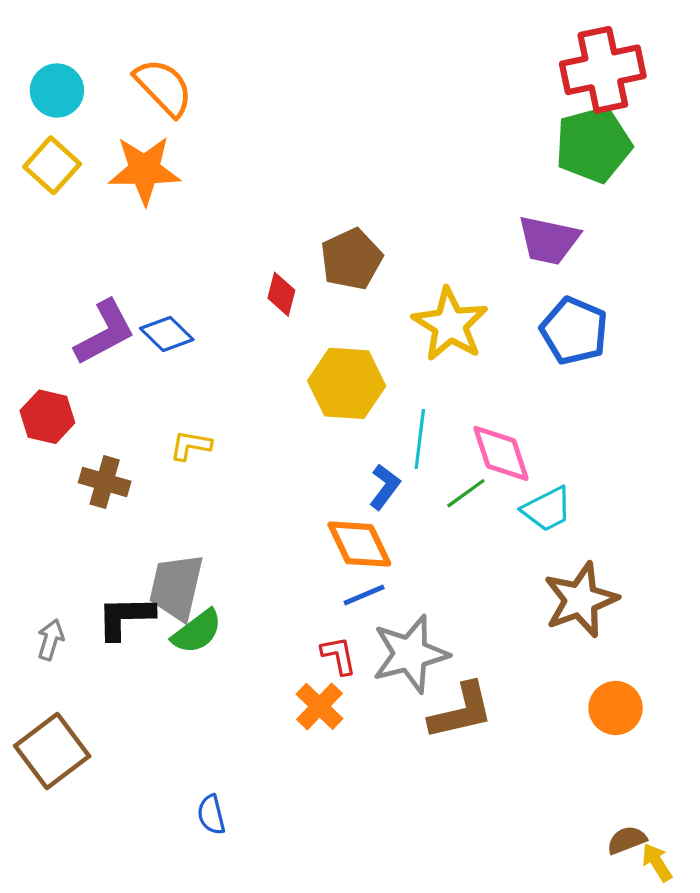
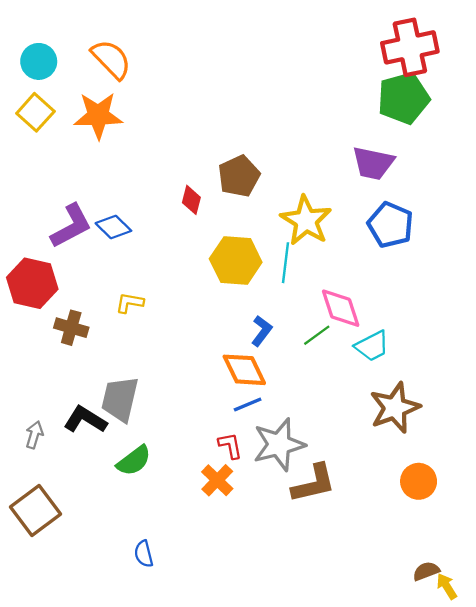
red hexagon: (47, 417) -> (32, 283), size x1.4
cyan line: (420, 439) -> (285, 263), moved
black L-shape: (125, 617) -> (85, 420), turned 33
green semicircle: (197, 632) -> (134, 461), moved

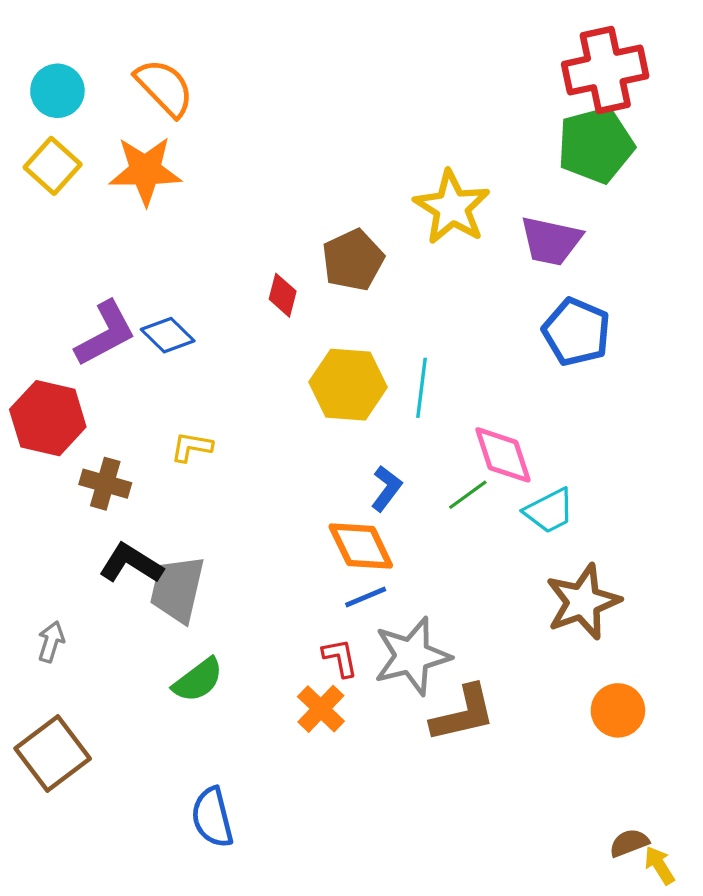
yellow star: (306, 221) -> (452, 207), moved
black L-shape: (85, 420) -> (131, 563), moved
blue semicircle: (144, 554) -> (212, 817), size x1.5

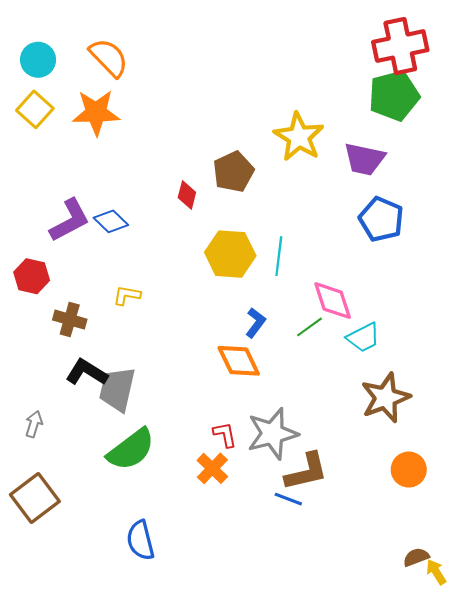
red hexagon: (48, 418) -> (32, 276), size x0.7
blue line: (366, 597) -> (288, 499), moved, turned 44
green semicircle: (198, 680) -> (131, 449), size x1.4

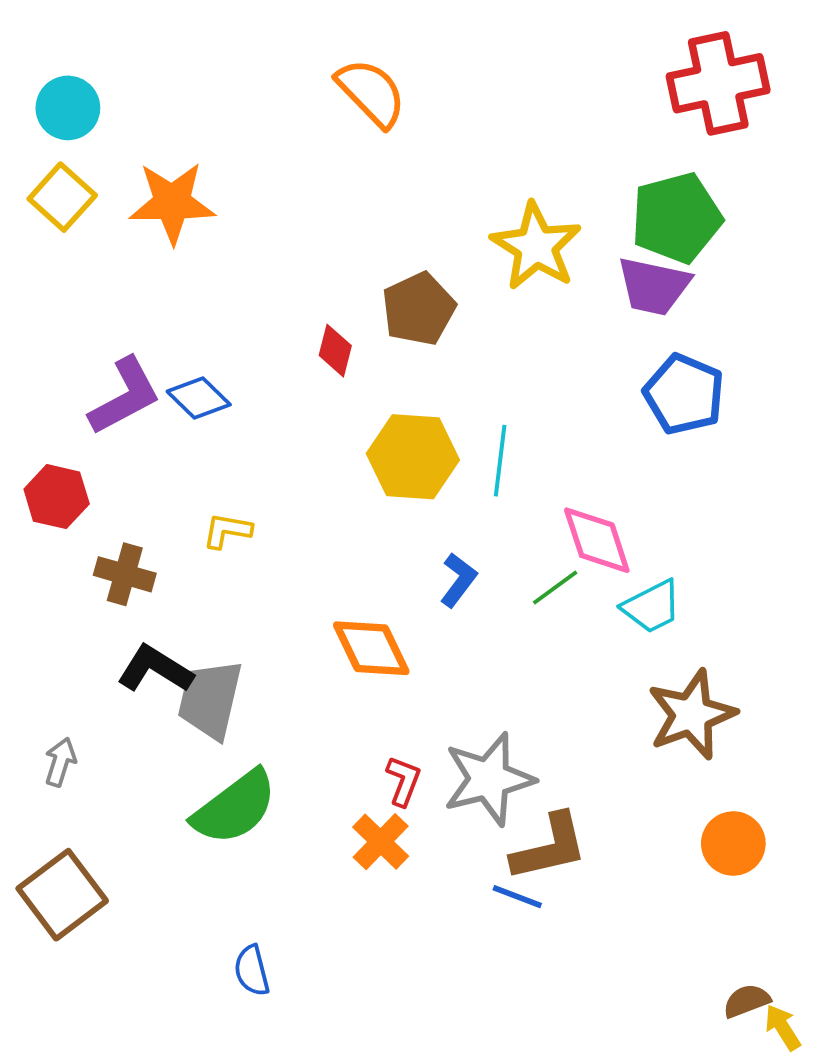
orange semicircle: (109, 58) -> (371, 93), moved
green pentagon: (394, 96) -> (676, 218), moved
orange diamond: (239, 361) -> (371, 648), moved
red L-shape: (225, 435) -> (403, 781), turned 32
blue semicircle: (140, 540) -> (252, 971), size x0.7

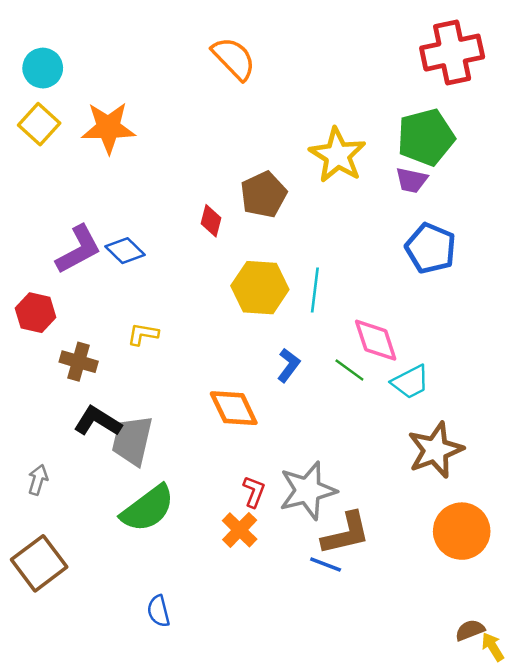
purple trapezoid: (654, 286) -> (412, 180), size x0.7
green line: (555, 588) -> (349, 370), turned 72
orange circle: (733, 843) -> (462, 531), size x1.4

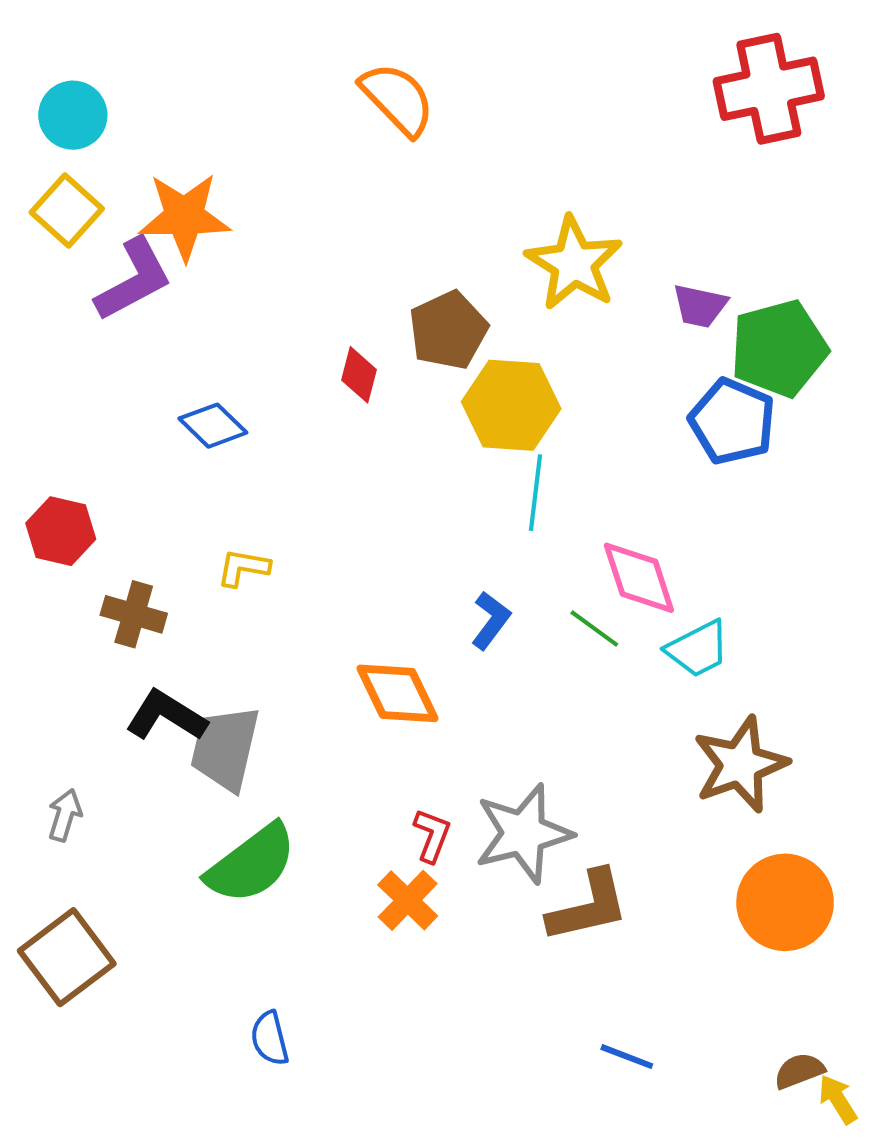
green pentagon: (426, 137) -> (779, 348), moved
purple L-shape: (79, 249) -> (134, 279), moved
yellow hexagon: (260, 288) -> (511, 405), moved
blue line: (326, 565) -> (627, 1057), moved

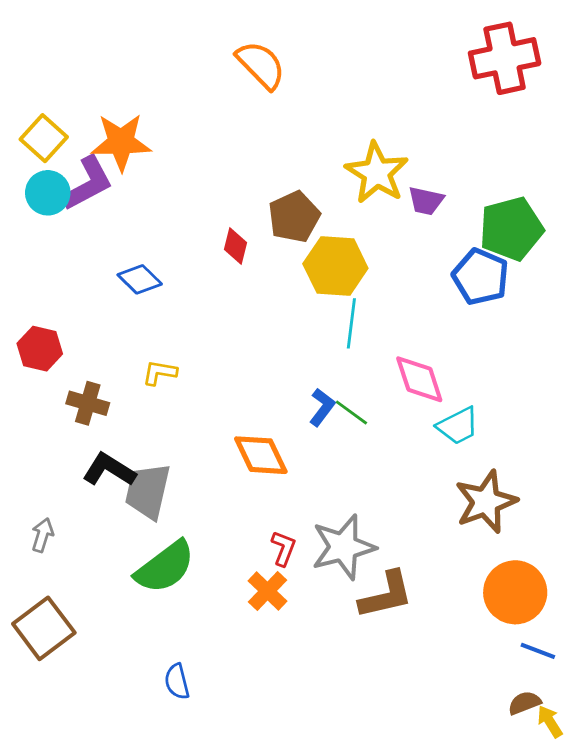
cyan circle: (73, 115) -> (48, 193), moved
purple trapezoid: (700, 306) -> (426, 201), moved
green line: (594, 628) -> (351, 413), moved
blue line: (627, 1057) -> (538, 651), moved

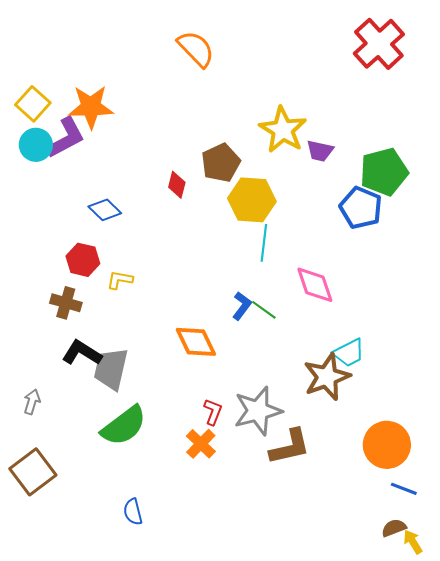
red cross: (505, 58) -> (379, 44), turned -30
red hexagon: (40, 349) -> (83, 260), moved
cyan trapezoid: (458, 426) -> (349, 353), moved
brown star: (486, 502) -> (327, 377), moved

